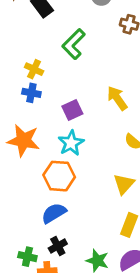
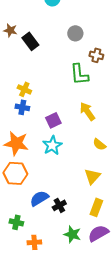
green L-shape: (74, 44) -> (79, 74), moved, turned -50
orange hexagon: (59, 176) -> (15, 173), moved
black cross: (58, 246) -> (59, 205), moved
green cross: (27, 257) -> (16, 222), moved

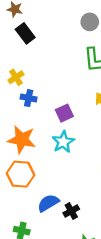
gray circle: (75, 33) -> (90, 22), moved
black rectangle: (30, 41) -> (25, 33), moved
yellow cross: (24, 89) -> (16, 77), moved, turned 32

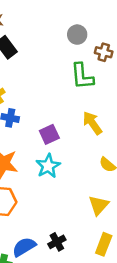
blue semicircle: (48, 203) -> (24, 247), moved

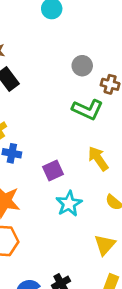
green L-shape: (82, 76) -> (88, 109), turned -60
cyan star: (48, 166) -> (69, 204), moved

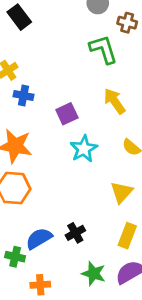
green L-shape: (88, 109) -> (103, 49), turned -132

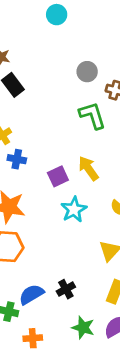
yellow arrow: (115, 101) -> (88, 168), moved

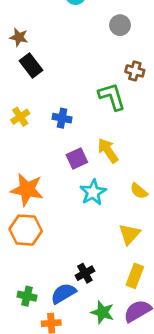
gray circle: (87, 72) -> (120, 25), moved
blue cross: (17, 159) -> (62, 118), moved
blue semicircle: (31, 294) -> (63, 293), moved

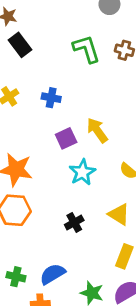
green L-shape: (112, 97) -> (86, 49), moved
yellow triangle: (129, 234) -> (119, 214), turned -40
black cross: (85, 273) -> (74, 222), moved

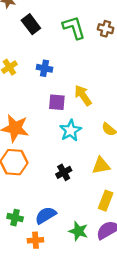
black rectangle: (20, 45) -> (31, 24), moved
purple square: (66, 138) -> (57, 102), turned 30
yellow triangle: (119, 214) -> (101, 166), turned -42

